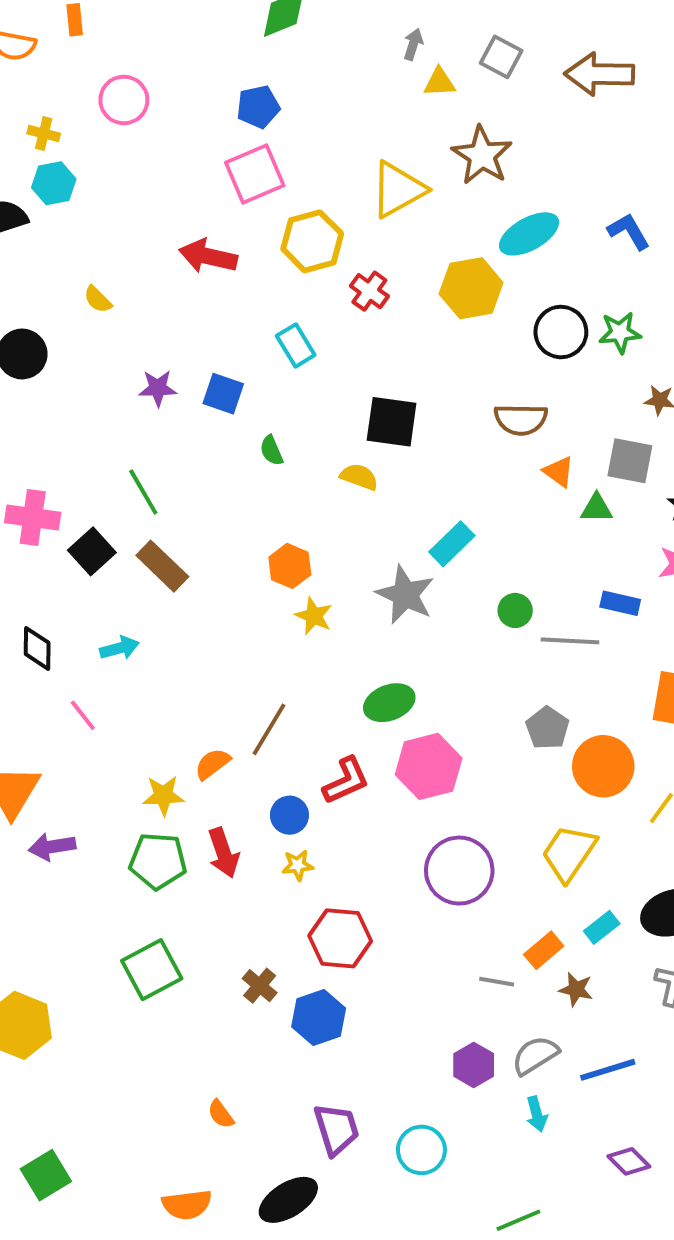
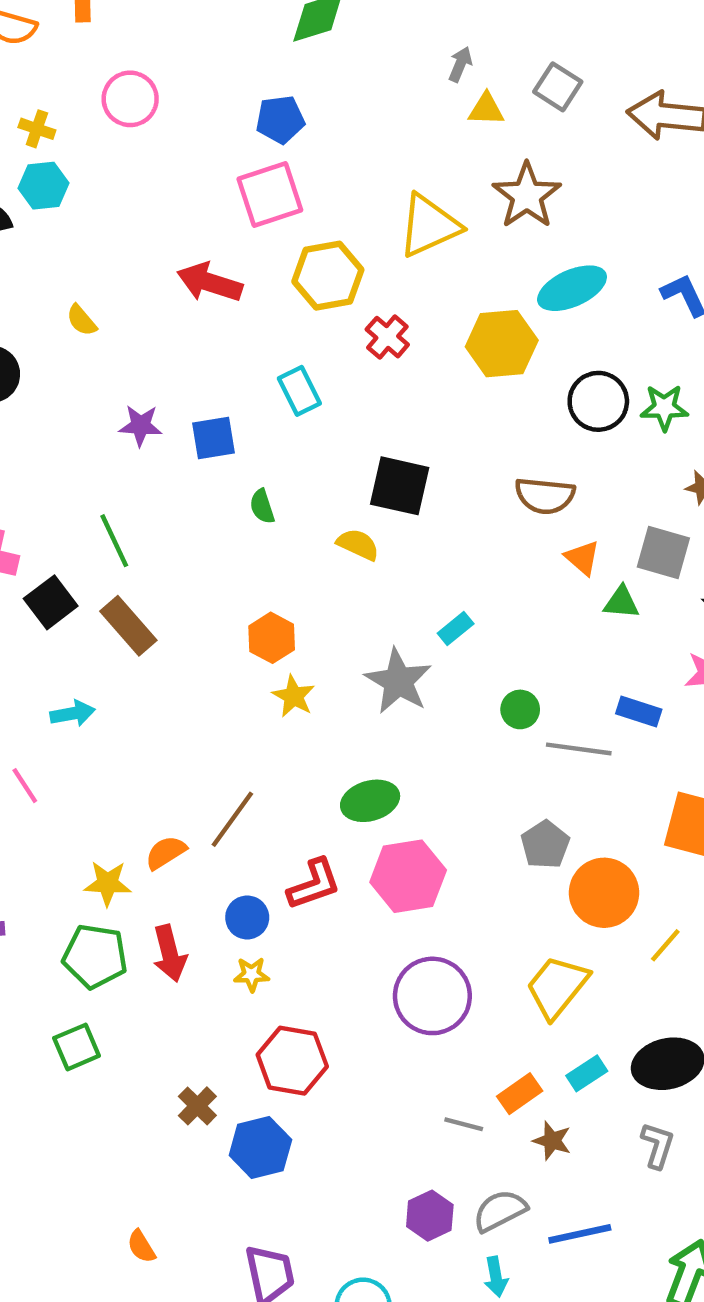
blue square: (223, 394) -> (213, 438), turned -33
cyan rectangle: (452, 544) -> (456, 629), size x0.7
green square: (152, 970) -> (77, 1047), moved, size x0.7

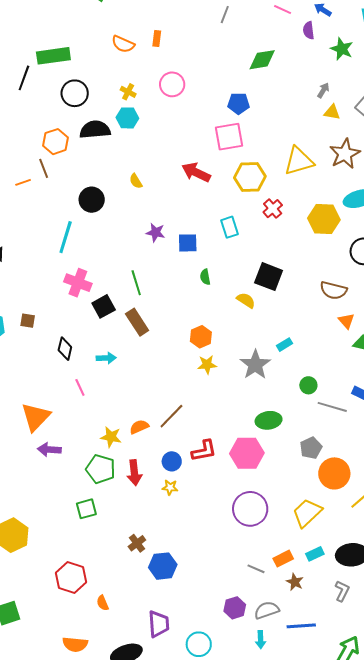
yellow star: (294, 696) -> (207, 365), turned 30
green ellipse: (370, 801) -> (269, 420), moved
red hexagon: (292, 1061) -> (71, 578), moved

